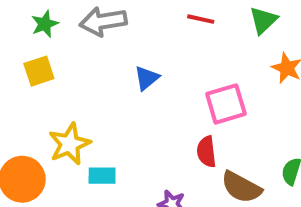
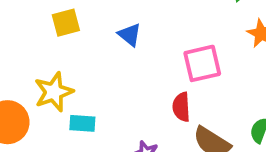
yellow square: (39, 71) -> (66, 23), moved
blue triangle: (147, 78) -> (130, 35), turned -45

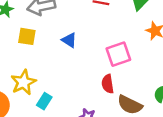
yellow square: (66, 23) -> (27, 36), turned 30
cyan rectangle: (82, 123) -> (44, 101), turned -56

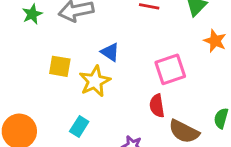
yellow square: (27, 36) -> (60, 66), moved
yellow star: (23, 82) -> (95, 81), moved

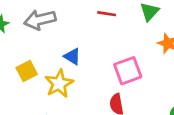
yellow square: (60, 66) -> (27, 71), turned -35

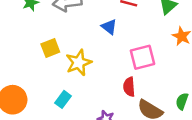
blue triangle: (72, 57) -> (109, 27), moved

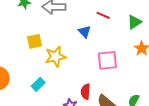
red semicircle: (129, 87) -> (86, 92), moved

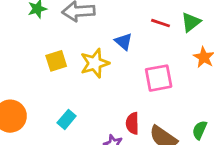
red line: (103, 15) -> (160, 23), moved
yellow star: (55, 57) -> (95, 63), moved

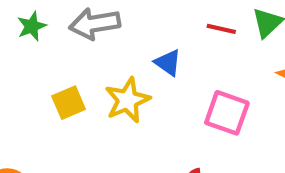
pink square: (159, 78) -> (227, 113), turned 36

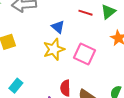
yellow star: (127, 100) -> (54, 49), moved

